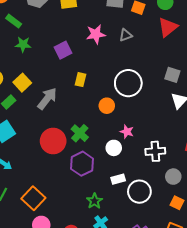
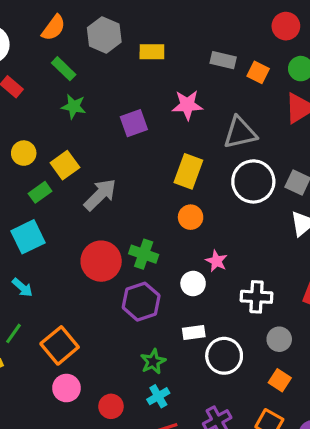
gray triangle: (126, 35) -> (240, 133), moved, size x1.6
yellow rectangle: (80, 80) -> (188, 171), moved, size x1.5
white circle: (128, 83) -> (253, 181), moved
green cross: (80, 133) -> (144, 254), turned -30

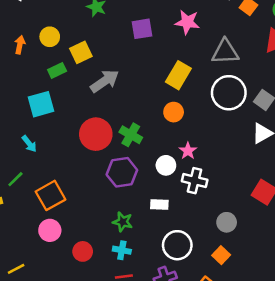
white cross: (256, 297) -> (195, 181), moved
white circle: (224, 356) -> (177, 245), moved
green star: (153, 362) -> (123, 222), turned 30
cyan cross: (158, 396) -> (122, 250), turned 30

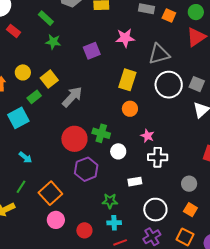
cyan square: (41, 104) -> (18, 118), moved
white circle: (166, 165) -> (118, 151), moved
purple hexagon: (122, 172) -> (86, 169), moved

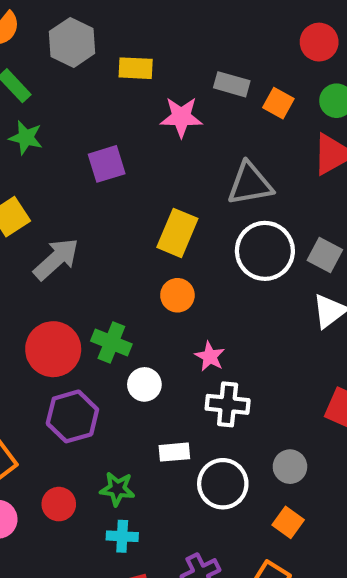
pink star: (125, 38) -> (181, 117), moved
white circle: (155, 210) -> (223, 484), moved
red circle: (84, 230) -> (59, 504), moved

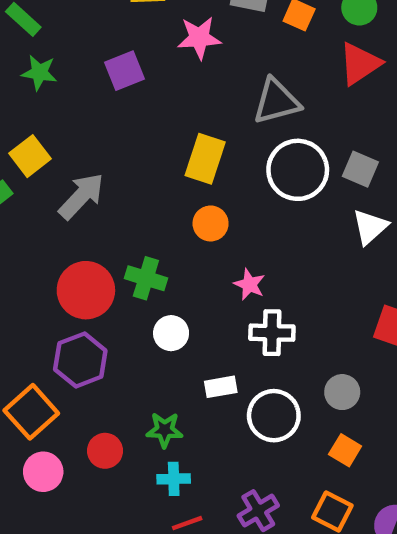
purple square: (107, 164) -> (125, 71), moved
white circle: (144, 384) -> (171, 333), moved
purple hexagon: (72, 416) -> (80, 360), moved

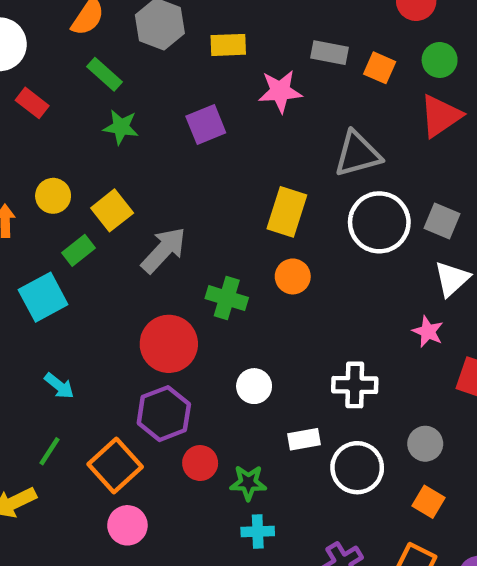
green cross: (146, 278) -> (227, 298), moved
pink star: (249, 284) -> (428, 332), moved
red circle: (105, 451) -> (200, 463), moved

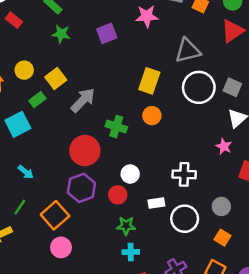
red circle: (200, 463) -> (118, 195), moved

